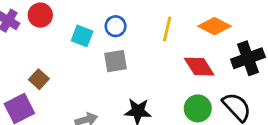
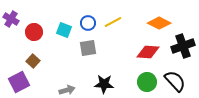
red circle: (40, 15) -> (34, 32), moved
yellow line: (167, 29) -> (113, 22), moved, turned 48
red diamond: (199, 67) -> (148, 52), turned -55

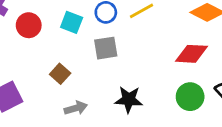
brown square: (33, 61) -> (60, 74), moved

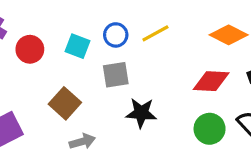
brown square: (60, 74) -> (65, 103), size x1.4
black star: (129, 99) -> (141, 113), moved

